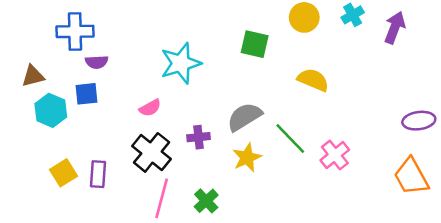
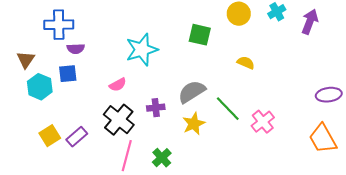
brown triangle: (33, 76) -> (26, 60), turned -42
yellow semicircle: (313, 80) -> (246, 63), size x0.7
purple rectangle: (98, 174) -> (77, 137), turned 45

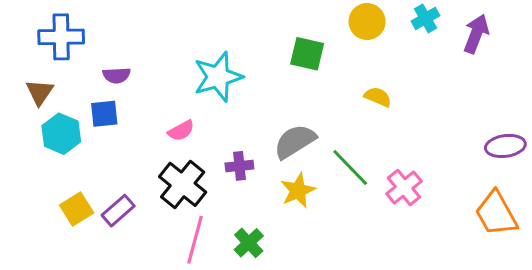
blue cross: (59, 25) -> (61, 37), moved

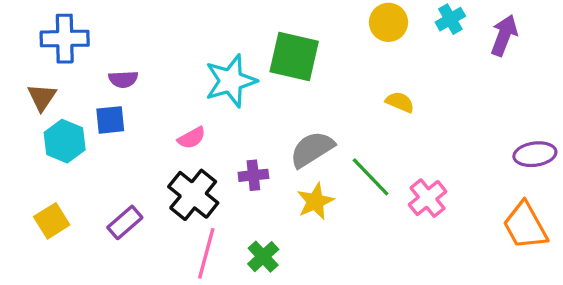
green square: (307, 54) -> (294, 57), moved, size x1.4
yellow square: (77, 209) -> (52, 221), moved

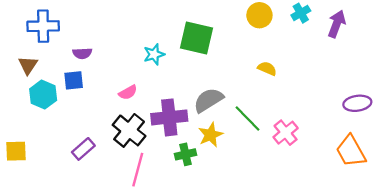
cyan star: (231, 81) -> (154, 54), size x0.6
purple cross: (253, 175) -> (169, 117), size x1.8
yellow square: (52, 221) -> (16, 151), moved, turned 30
green cross: (263, 257) -> (186, 154), moved, turned 30

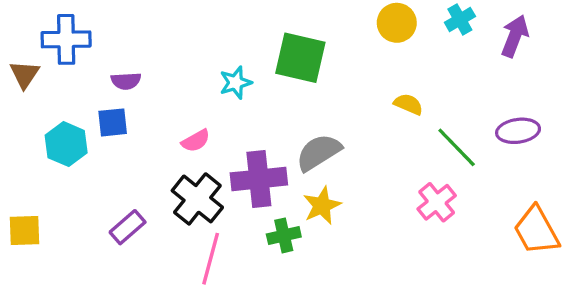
brown triangle: (28, 65) -> (25, 74), moved
purple ellipse: (357, 103) -> (518, 131), moved
green line: (248, 118) -> (457, 147), moved

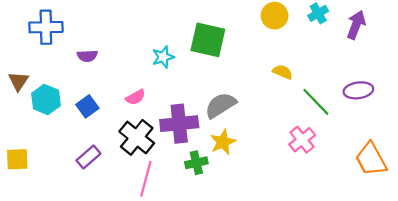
brown triangle: (25, 74) -> (18, 81), moved
blue square: (113, 122) -> (87, 106), moved, turned -30

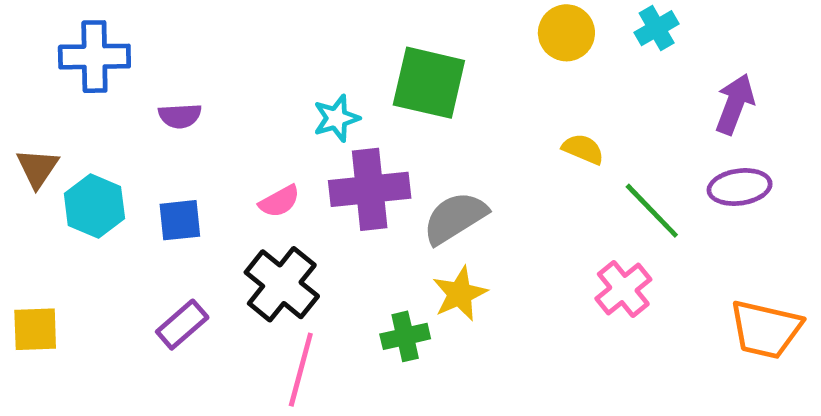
purple arrow: (356, 25) -> (735, 104), moved
blue square: (87, 106) -> (180, 220), turned 30
purple cross: (179, 124) -> (370, 189), moved
orange trapezoid: (371, 159) -> (766, 329), turned -48

